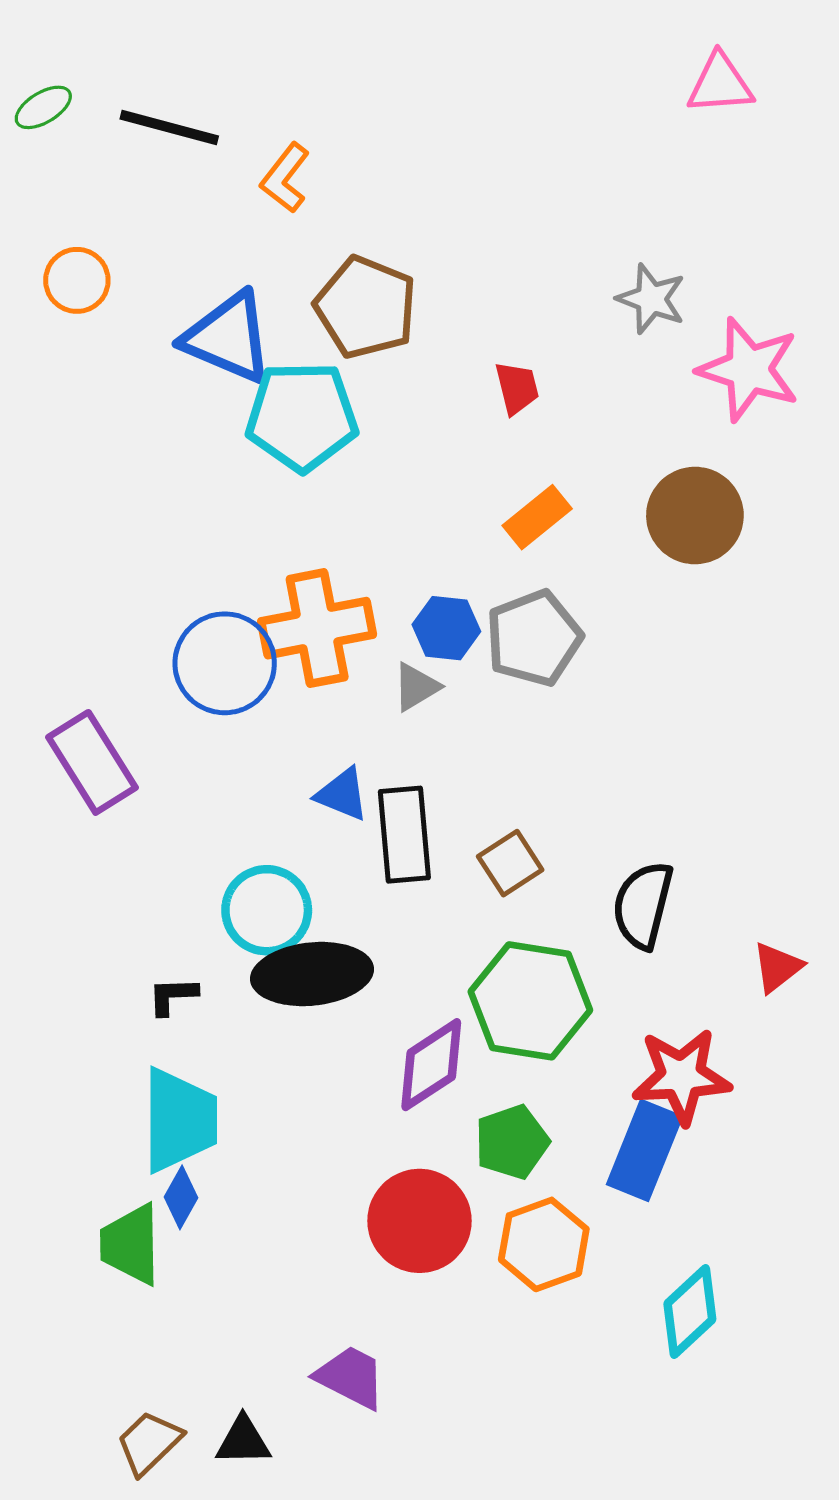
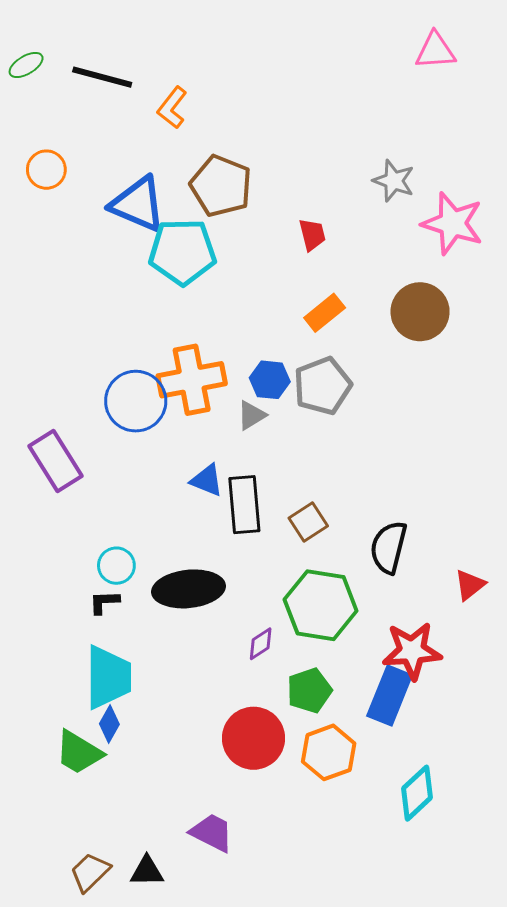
cyan circle: (267, 910) -> (116, 566), moved, size x0.7
purple diamond: (431, 1065) -> (261, 644), size x0.6
green trapezoid: (131, 1244) -> (79, 752), turned -58

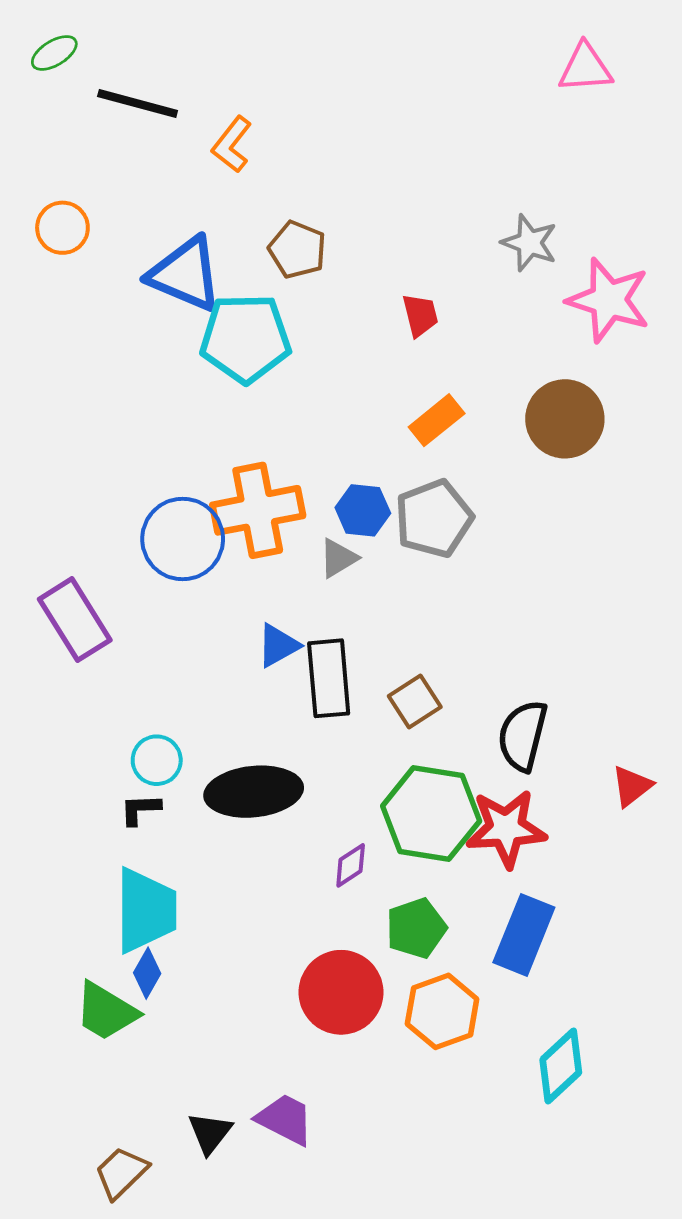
green ellipse: (26, 65) -> (54, 53), moved
brown pentagon: (221, 186) -> (297, 250), size x0.7
blue triangle: (207, 480) -> (278, 646), turned -51
red star: (412, 651) -> (506, 828), moved
black triangle: (147, 871) -> (210, 1133), moved, turned -51

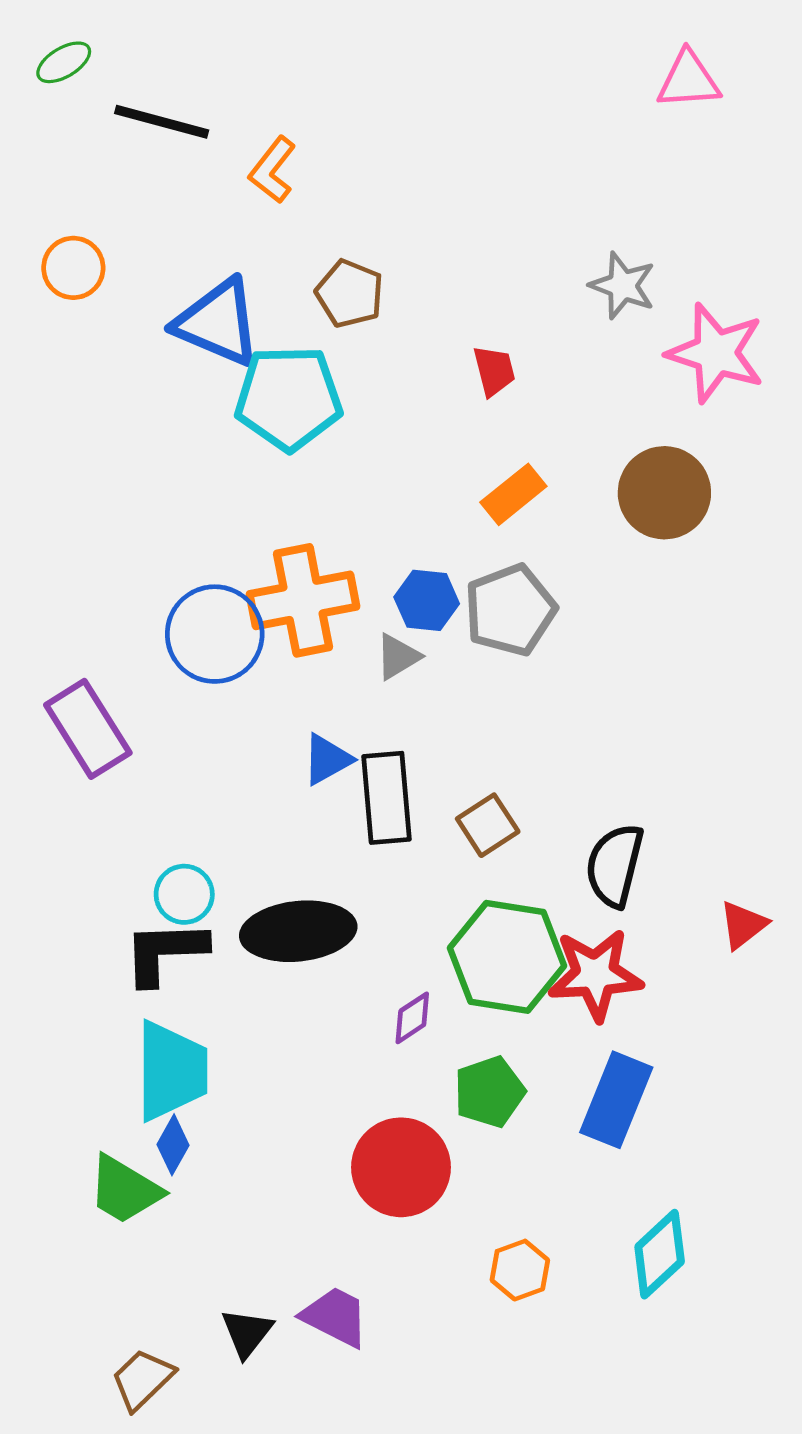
black L-shape: (140, 809) -> (165, 952), size x1.8
orange hexagon: (442, 1011) -> (520, 1270), moved, size x0.7

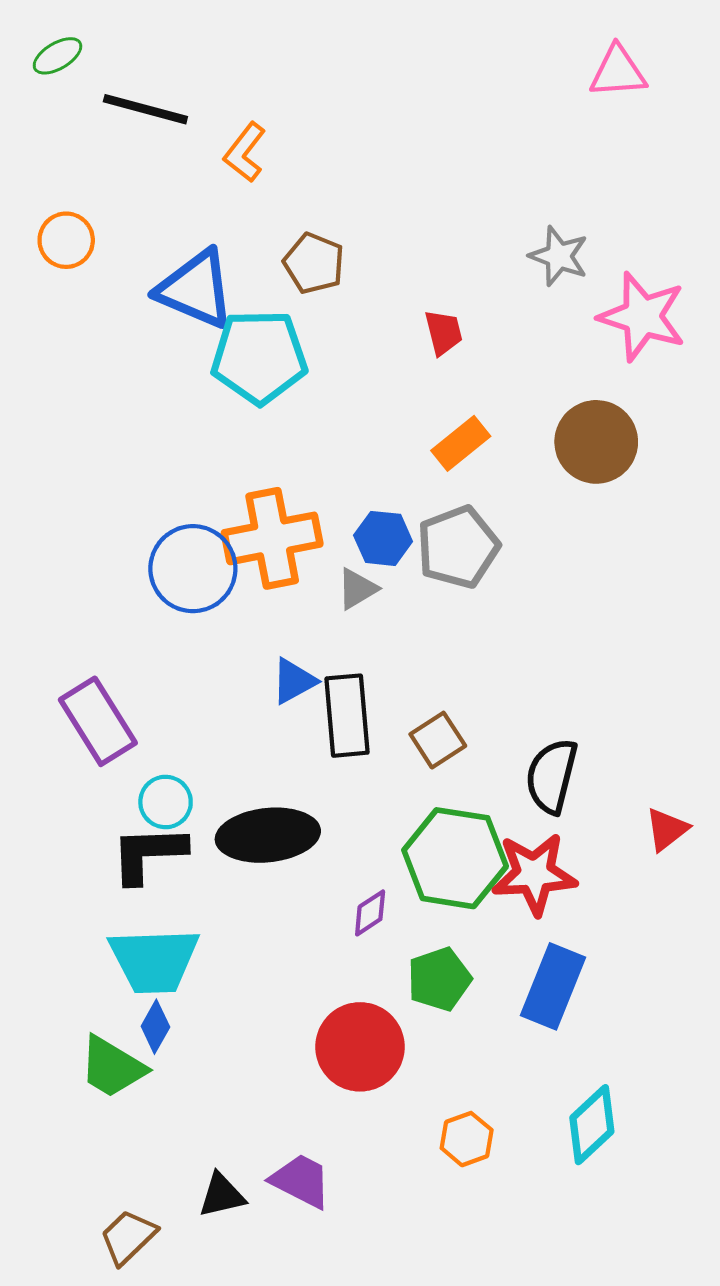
purple rectangle: (88, 729) -> (98, 721), moved
cyan trapezoid: (171, 1071) -> (154, 960), turned 88
black triangle: (247, 1333) -> (222, 1195), turned 39

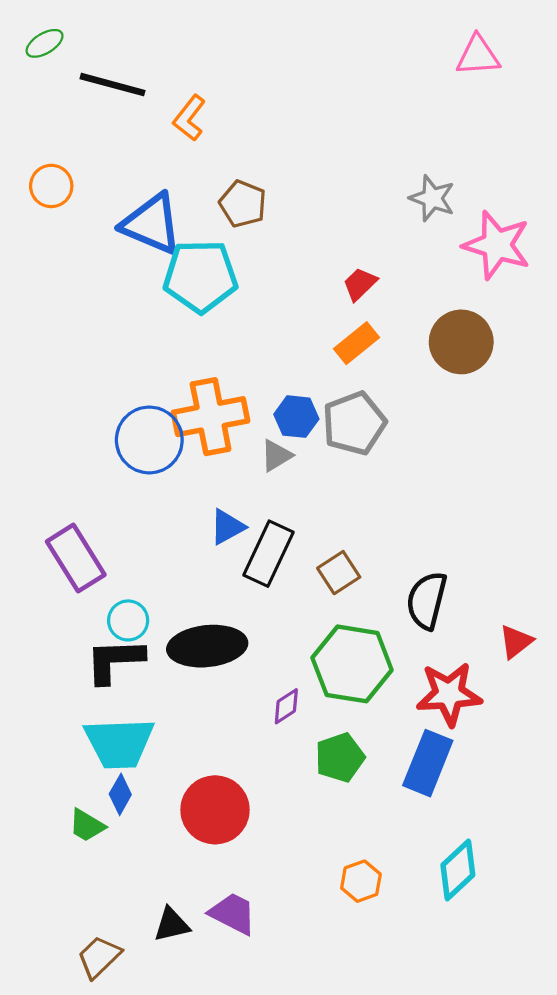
red trapezoid: (444, 332) -> (360, 284), moved, turned -120
black rectangle: (347, 716) -> (268, 554), turned 30
red star: (534, 874) -> (449, 694), moved
red circle: (360, 1047) -> (215, 810), moved
green trapezoid: (112, 1067) -> (87, 825), size x0.7

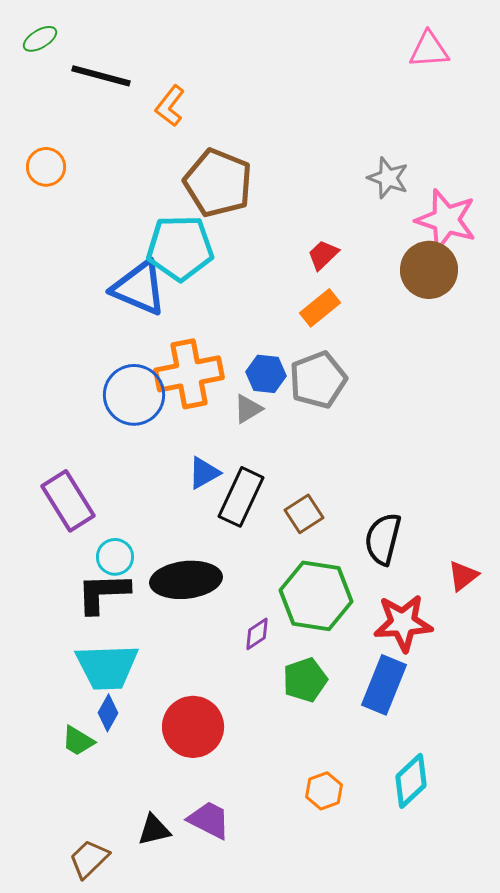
brown pentagon: (243, 204) -> (218, 183), size x1.6
blue triangle: (151, 224) -> (139, 288), moved
brown circle: (461, 342) -> (429, 270), moved

